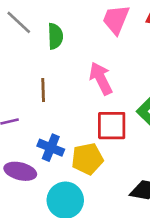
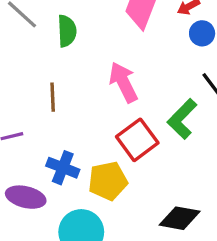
red square: (112, 126) -> (137, 140), turned -36

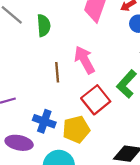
brown line: (53, 97) -> (57, 72), moved

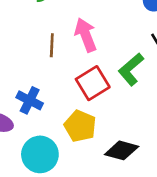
yellow pentagon: (76, 129) -> (80, 126), moved, turned 30

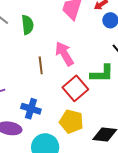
green L-shape: (131, 69) -> (102, 74), turned -130

